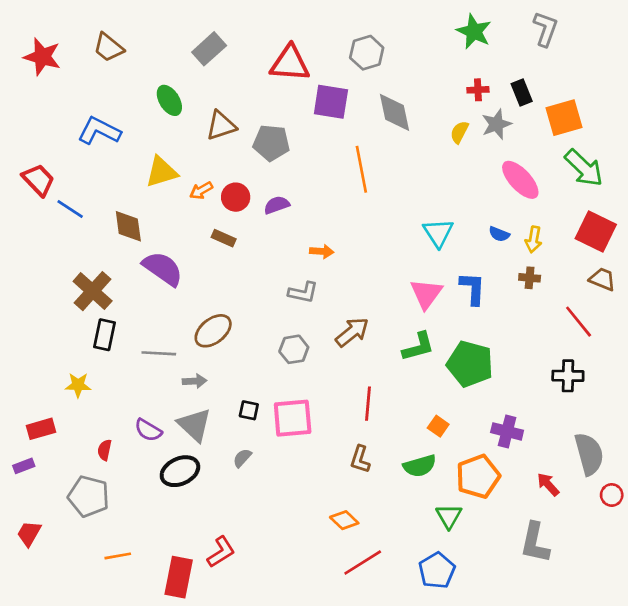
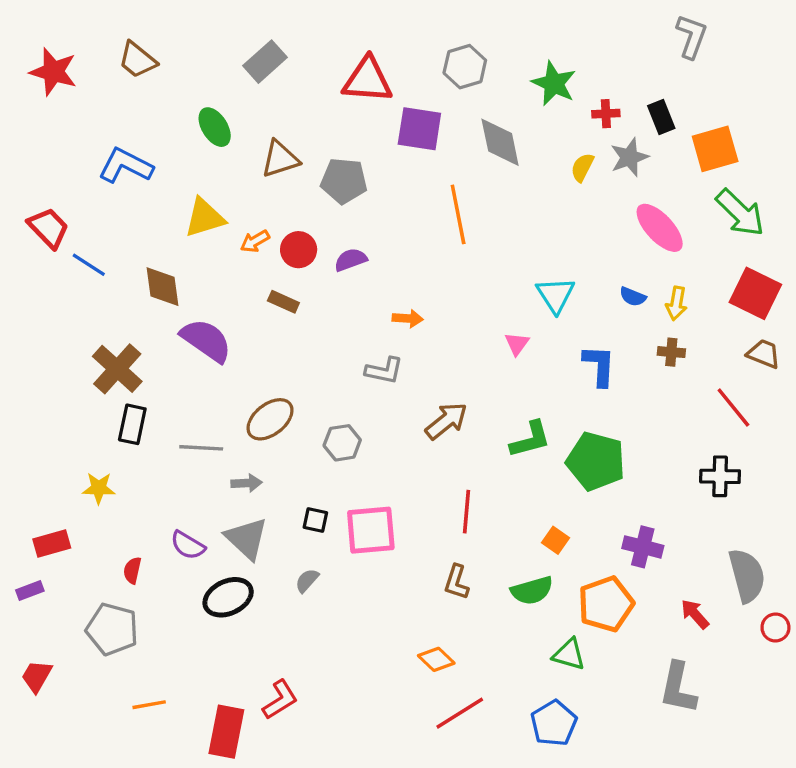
green star: (474, 32) -> (554, 83), moved
pink triangle: (426, 294) -> (517, 344), moved, size x0.6
gray hexagon: (294, 349) -> (342, 443), moved
green triangle: (449, 516) -> (569, 654), turned -44

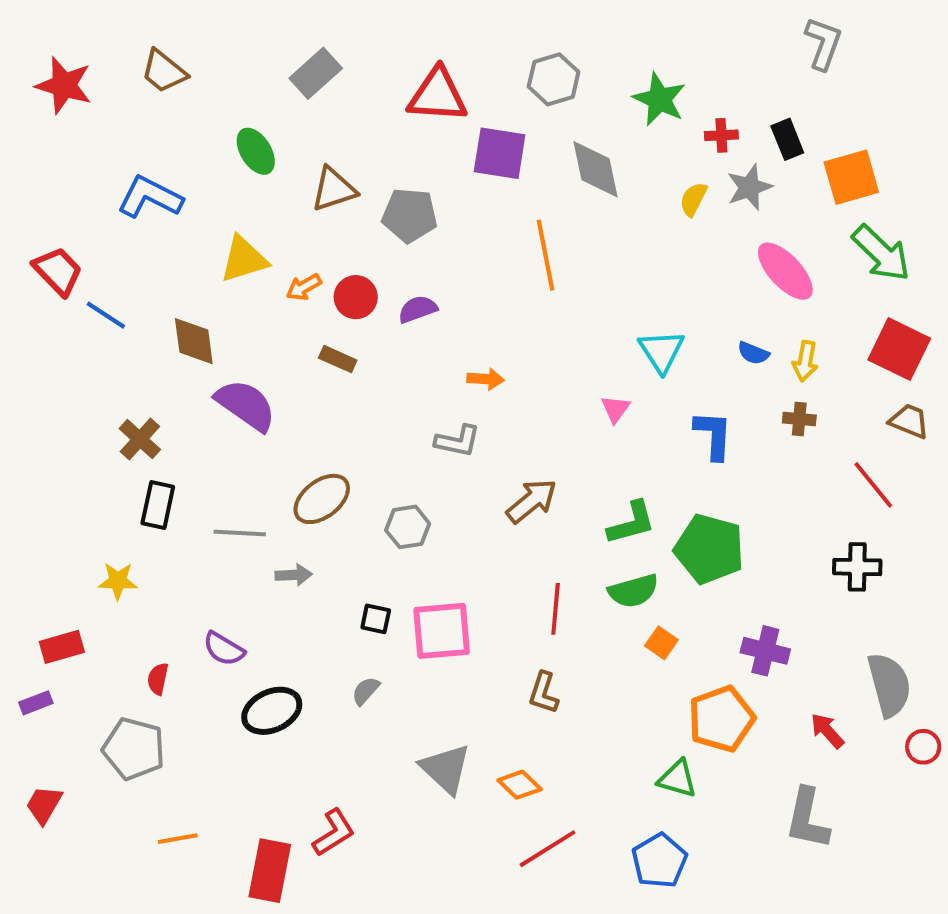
brown cross: (117, 369) -> (140, 439), size x0.7
gray triangle: (247, 538) -> (446, 769), moved
green semicircle: (532, 591) -> (633, 591), moved

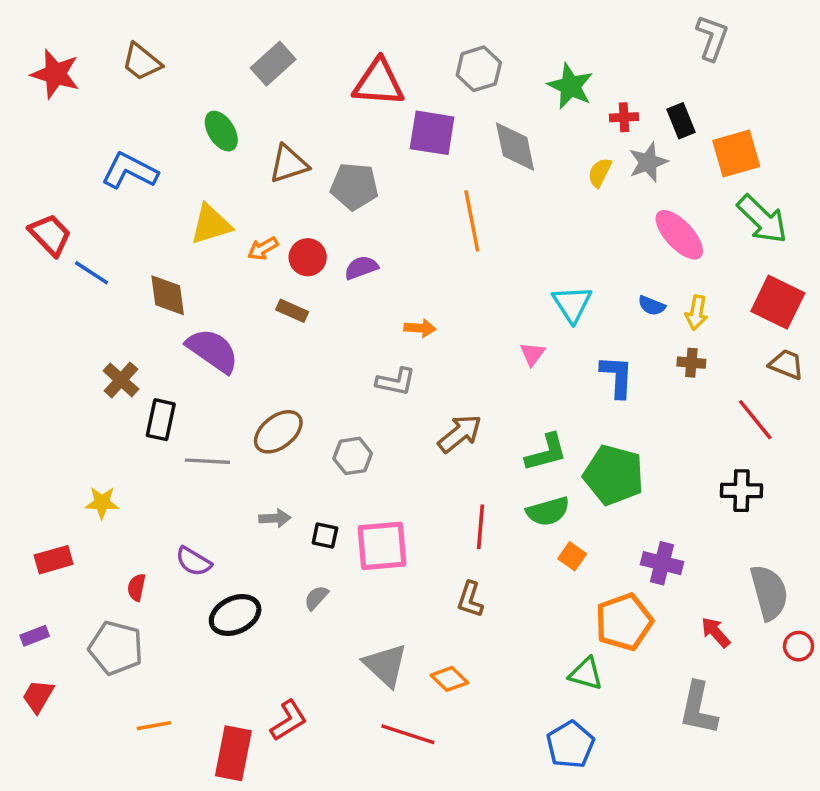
black rectangle: (158, 505) -> (161, 420), moved
gray arrow: (294, 575) -> (275, 518), moved
purple rectangle: (36, 703) -> (35, 636), moved
red line: (548, 849) -> (408, 734), moved, turned 50

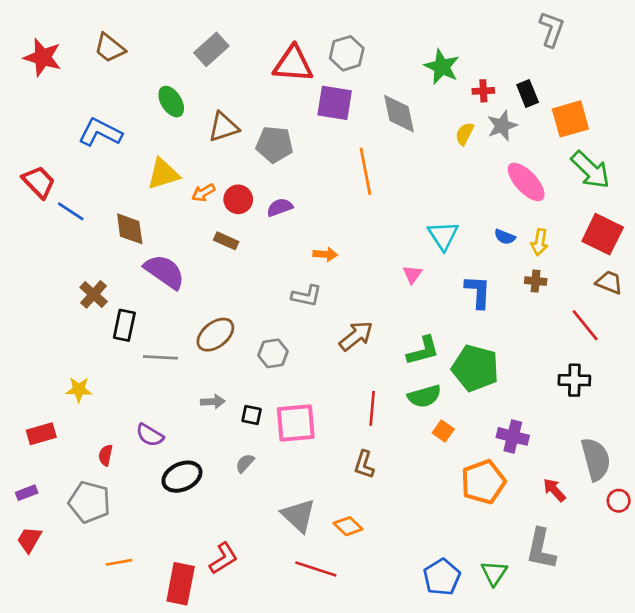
gray hexagon: (479, 69) -> (347, 53), moved
green triangle: (586, 674) -> (494, 573), moved, turned 48

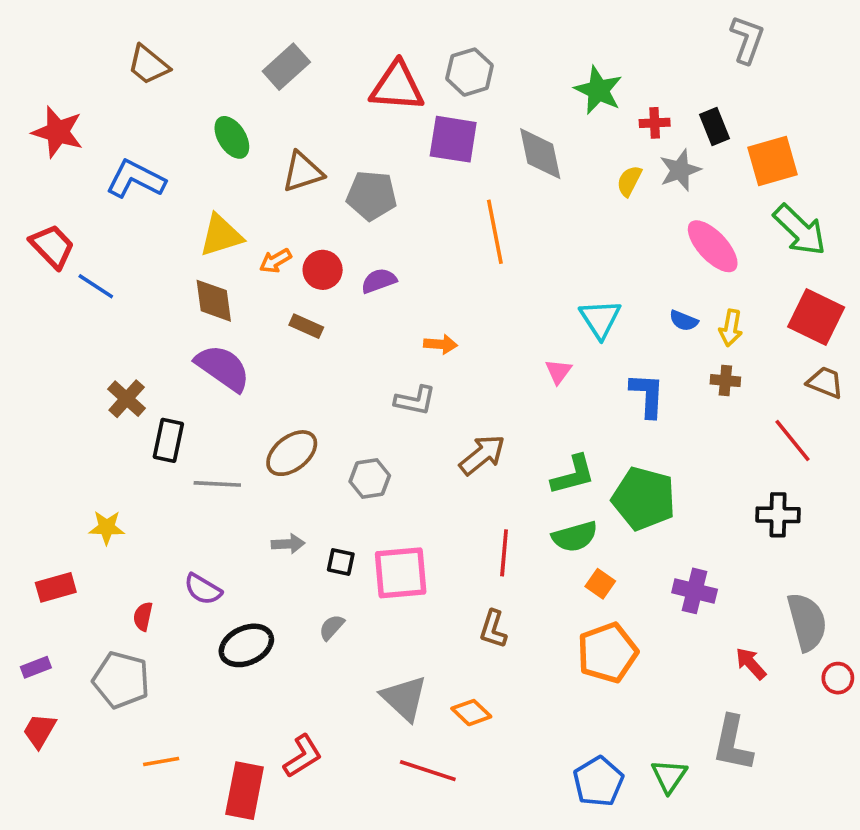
red star: (43, 57) -> (58, 132), moved
brown diamond: (130, 229) -> (214, 301), moved
orange pentagon: (483, 482) -> (607, 653), moved

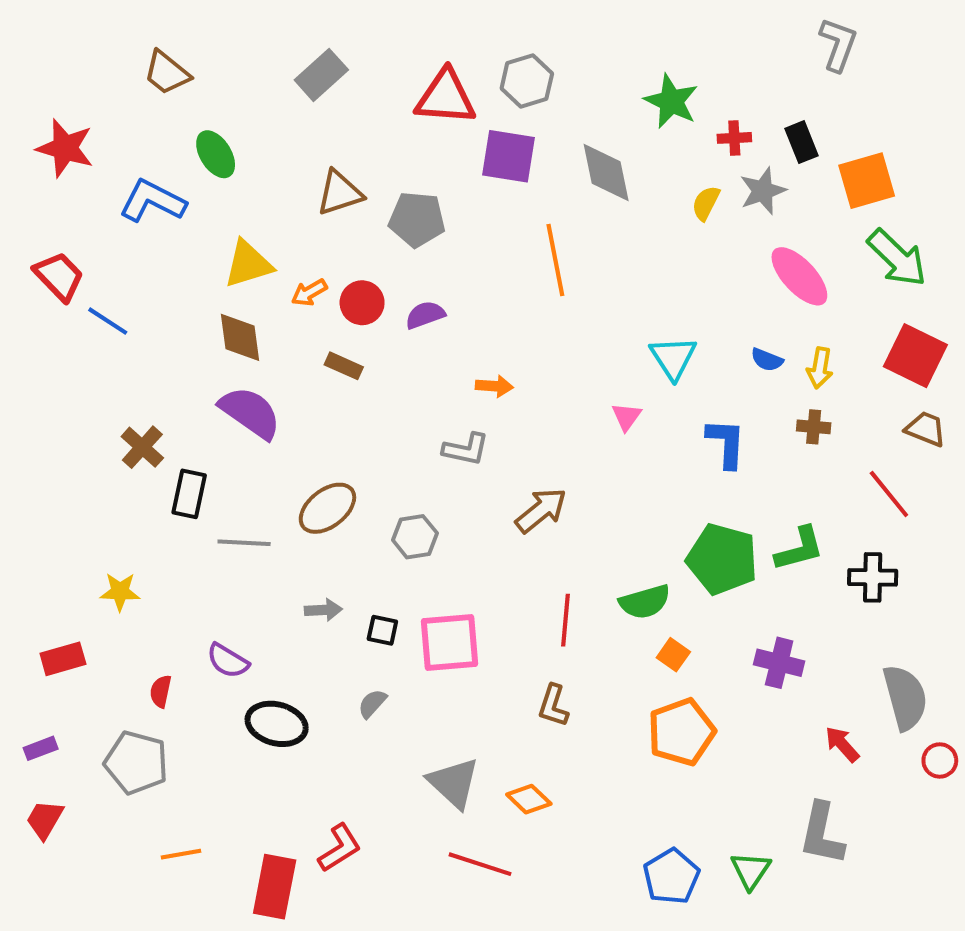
green ellipse: (232, 137) -> (216, 154), moved
green L-shape: (573, 475) -> (799, 549), moved
black ellipse: (246, 645) -> (277, 724), turned 40

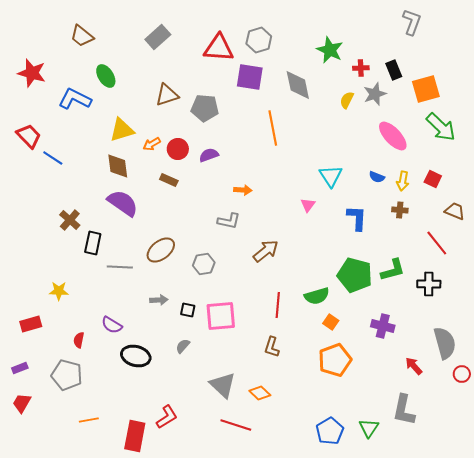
red square: (915, 356) -> (433, 179), moved, size x0.6

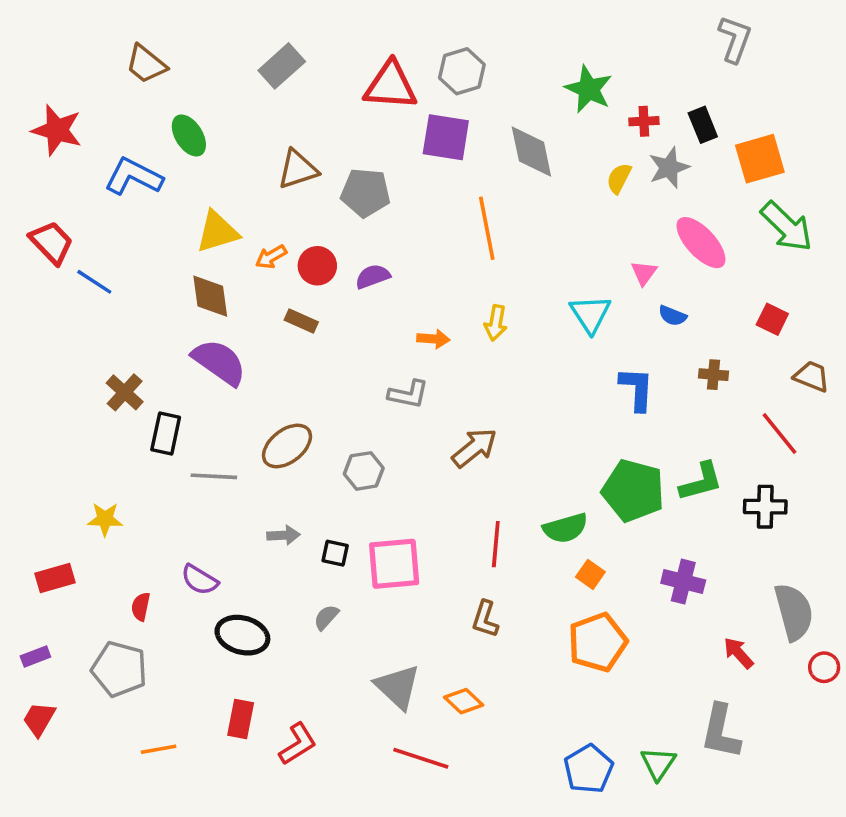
yellow arrow: (403, 181) -> (496, 323), moved
pink triangle: (308, 205) -> (644, 273), moved
red rectangle: (135, 436) -> (241, 719), moved, size x0.7

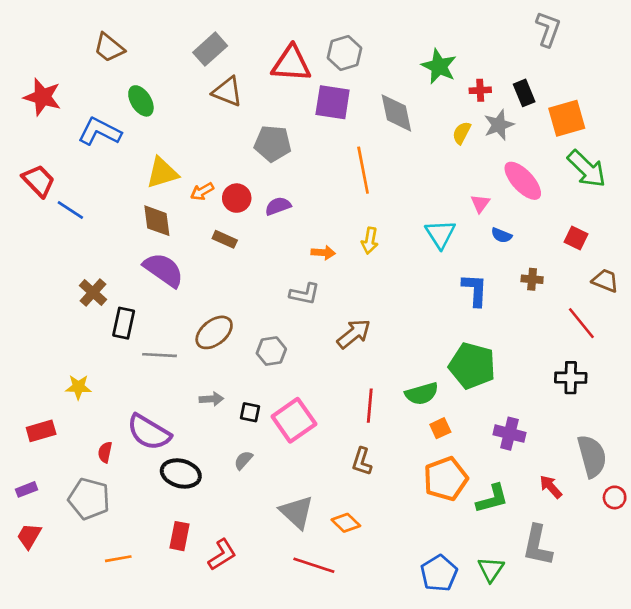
brown triangle: (298, 169) -> (227, 92), moved, turned 40
green L-shape: (701, 482) -> (492, 499), moved
pink square: (394, 564) -> (294, 420), turned -30
orange square: (590, 574) -> (440, 428), turned 30
purple semicircle: (200, 580) -> (149, 432), size x1.6

